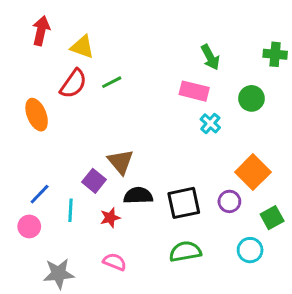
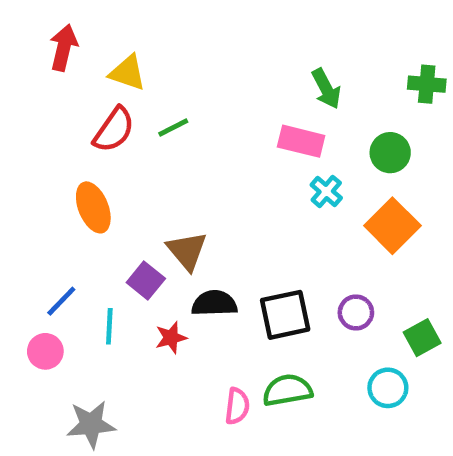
orange ellipse: (37, 115) -> (93, 207), moved
orange square: (253, 172) -> (392, 226), moved
pink semicircle: (115, 262) -> (237, 406), moved, turned 75

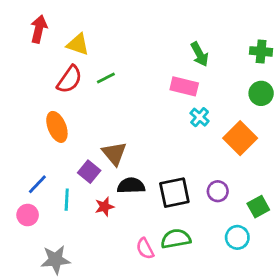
green circle: (390, 153) -> (261, 93), moved
pink semicircle: (237, 406) -> (145, 249), turned 145

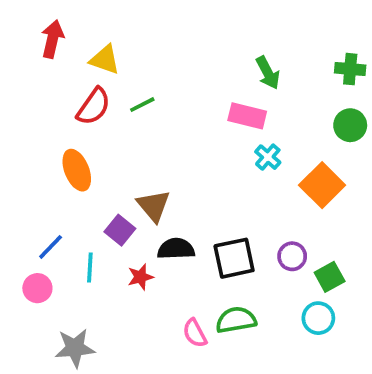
green square: (258, 207) -> (330, 277), moved

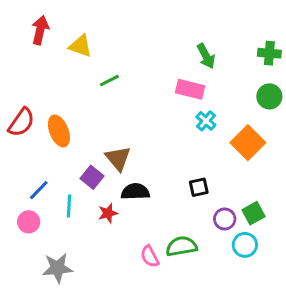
red semicircle: (94, 106) -> (21, 122), moved
purple circle: (292, 256) -> (225, 219), moved
black square: (234, 258) -> (199, 187), moved, size x0.6

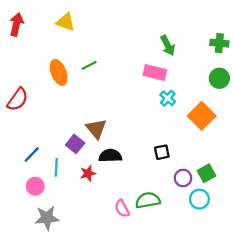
red arrow: (40, 30) -> (16, 24), moved
yellow triangle: (81, 46) -> (66, 22), moved
orange ellipse: (59, 131) -> (59, 72), moved
pink circle: (29, 222) -> (35, 186), moved

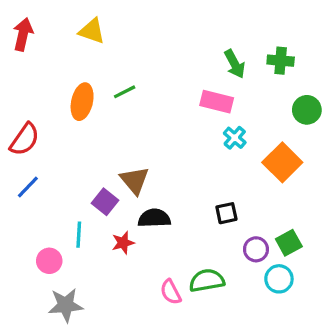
green cross: (219, 43) -> (281, 61), moved
orange ellipse: (59, 72) -> (82, 102), turned 35
blue line: (32, 155) -> (28, 187), moved

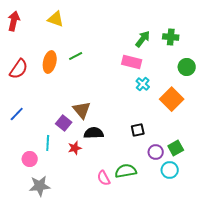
green arrow: (235, 64) -> (143, 39), turned -114
red semicircle: (25, 139) -> (19, 69), moved

